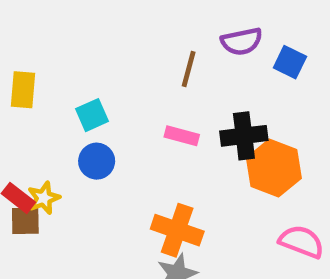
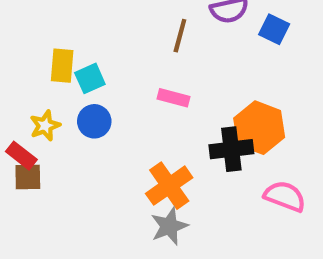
yellow rectangle: (23, 90) -> (62, 66), moved
black cross: (244, 136) -> (231, 149), moved
yellow star: (44, 198) -> (45, 126), moved
orange cross: (177, 230) -> (169, 186), turned 36

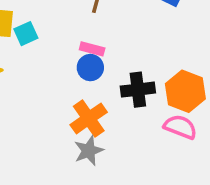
blue circle: (94, 121) -> (90, 68), moved
orange hexagon: (259, 128) -> (185, 91), moved

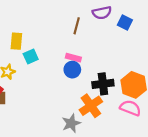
cyan square: (26, 34) -> (31, 56), moved
orange cross: (89, 118) -> (91, 106), moved

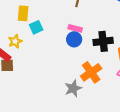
black cross: (103, 84) -> (103, 41), moved

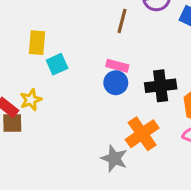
yellow star: (15, 41) -> (31, 100), moved
gray star: (73, 88) -> (114, 158), turned -30

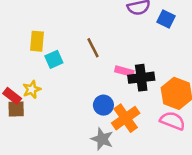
brown line: (122, 21) -> (93, 48), moved, turned -42
pink rectangle: (117, 66) -> (124, 71), moved
blue circle: (116, 83) -> (103, 105), moved

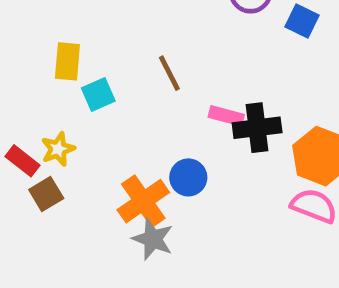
brown square: (16, 109) -> (46, 194), moved, turned -30
orange cross: (126, 118) -> (143, 201), moved
gray star: (102, 139) -> (153, 239), moved

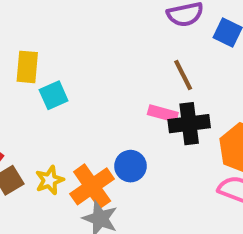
brown line: (169, 73) -> (183, 75), moved
yellow star: (58, 149) -> (50, 180), moved

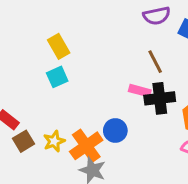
yellow rectangle: (27, 67) -> (59, 46), moved, turned -35

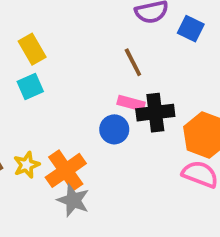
brown line: (155, 62) -> (133, 62), moved
blue circle: (115, 130) -> (114, 129), moved

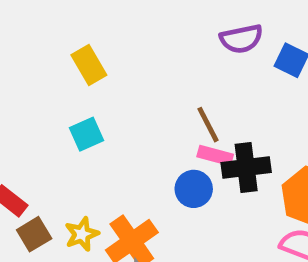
yellow rectangle: (32, 49) -> (89, 65), moved
brown line: (133, 62) -> (208, 125), moved

